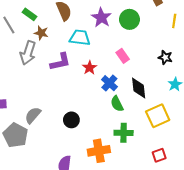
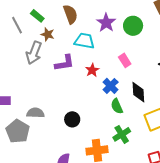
gray semicircle: (33, 115) -> (35, 113), turned 48
green cross: (124, 133) -> (122, 134), turned -36

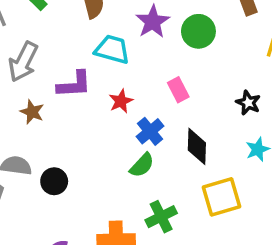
brown star: (48, 34) -> (32, 112), moved
green semicircle: (117, 106) -> (142, 165), moved, turned -119
black circle: (72, 119) -> (54, 181), moved

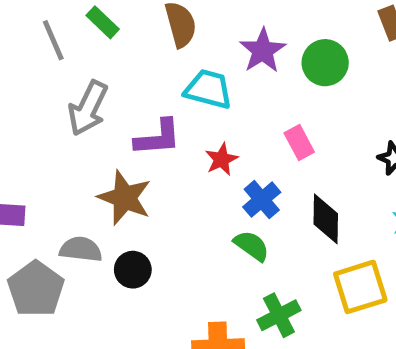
brown star: (32, 112) -> (125, 198), moved, size x1.6
green semicircle: (142, 165) -> (252, 246), turned -96

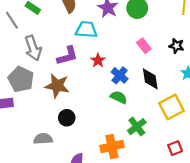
gray arrow: (88, 108) -> (33, 48), turned -35
pink rectangle: (299, 142) -> (144, 46), moved
gray semicircle: (81, 249) -> (43, 139), moved
gray pentagon: (36, 289) -> (21, 79), moved

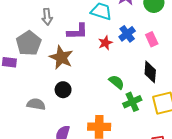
gray arrow: (33, 48) -> (47, 17), size x0.7
blue cross: (120, 75) -> (127, 34), moved
green cross: (137, 127) -> (132, 102), moved

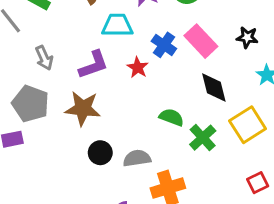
pink rectangle: (152, 39) -> (201, 41), size x1.5
gray semicircle: (36, 104) -> (137, 158), moved

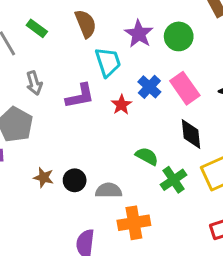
cyan trapezoid: (117, 25) -> (108, 62), turned 64
brown star: (83, 108) -> (44, 178), moved, size x0.6

